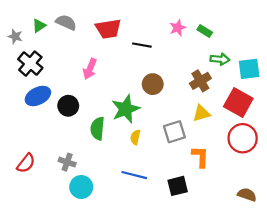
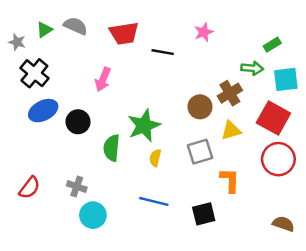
green rectangle: (205, 31) -> (272, 45), moved, turned -64
brown circle: (153, 84) -> (200, 107), moved

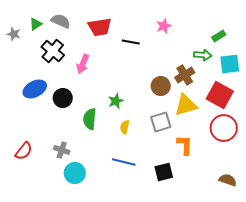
black cross: (34, 73) -> (53, 51), moved
green star: (144, 126) -> (116, 101), size x0.6
yellow triangle: (231, 130) -> (186, 105), size x1.4

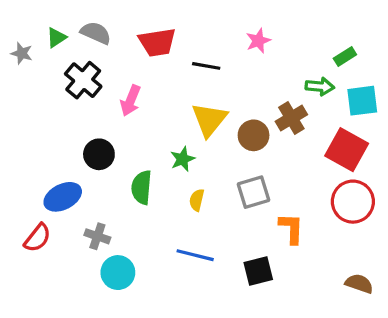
blue ellipse: (35, 89) -> (63, 197), moved
yellow triangle: (186, 105) -> (209, 120), moved, turned -35

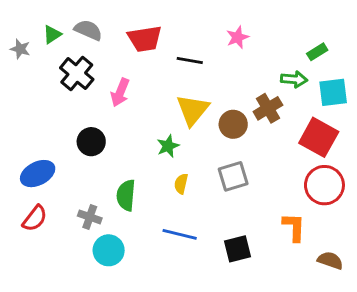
green semicircle: (142, 187) -> (126, 195), moved
blue ellipse: (63, 197) -> (38, 174), moved
orange L-shape: (291, 228) -> (294, 227), moved

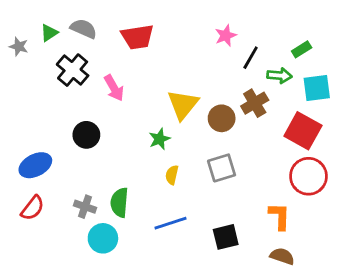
black line: (190, 61) -> (251, 58), moved, turned -70
pink arrow: (120, 92) -> (114, 88), turned -52
green semicircle: (126, 195) -> (119, 202), moved
blue line: (180, 234) -> (171, 223), turned -32
brown semicircle: (330, 260) -> (282, 256), moved

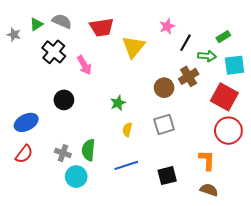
yellow triangle: (183, 105) -> (133, 47), moved

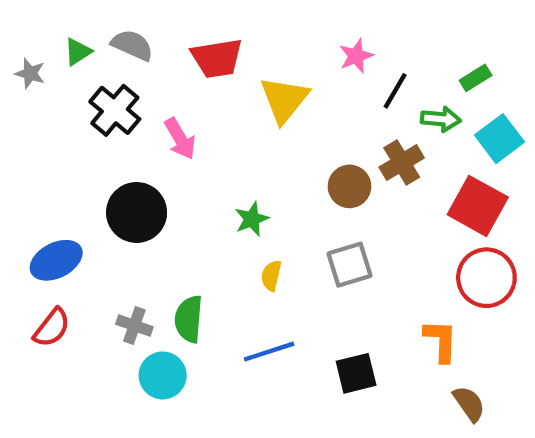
cyan square: (235, 65) -> (499, 139), turned -30
black circle: (64, 100) -> (137, 212), size x1.4
brown semicircle: (209, 190) -> (469, 404), moved, turned 36

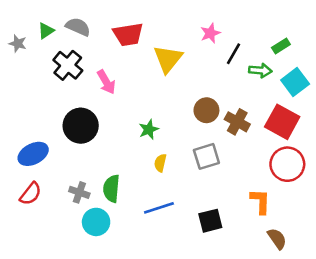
brown cross: (402, 163) -> (237, 122), moved, turned -30

